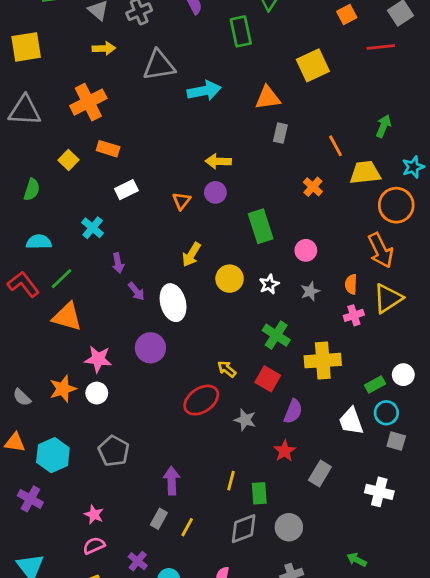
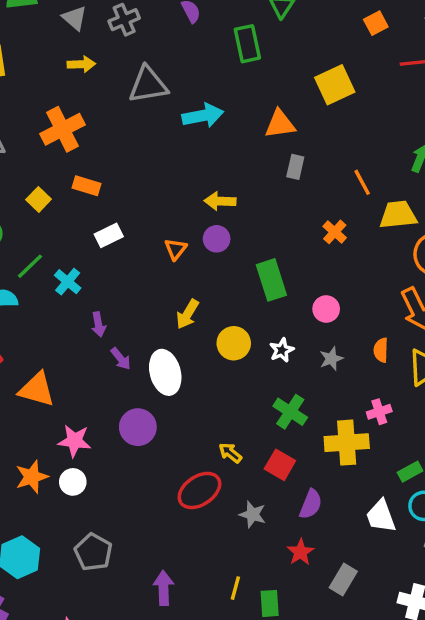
green line: (61, 279) -> (30, 266), moved
pink cross: (354, 315) -> (379, 412), moved

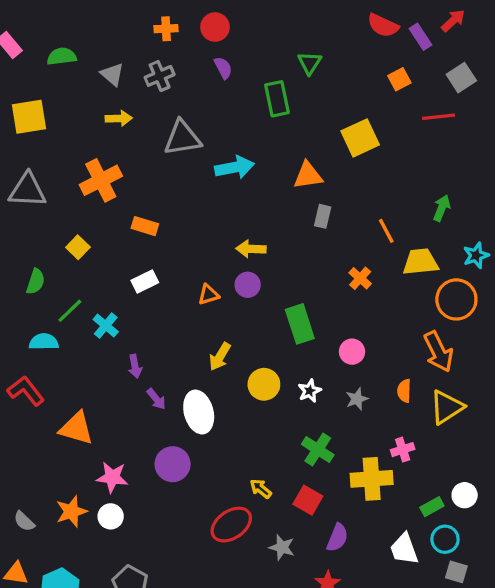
orange rectangle: (86, 186) -> (145, 226), moved
orange triangle: (176, 249) -> (208, 295), turned 35

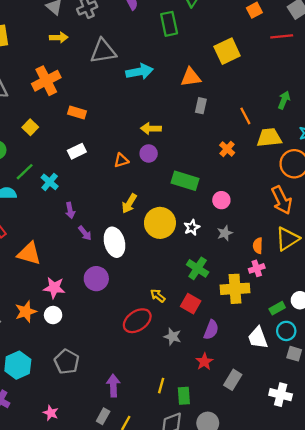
green rectangle: (300, 324) -> (185, 181), turned -55
yellow circle: (264, 384) -> (160, 223), size x1.4
orange semicircle: (404, 391) -> (258, 246), moved

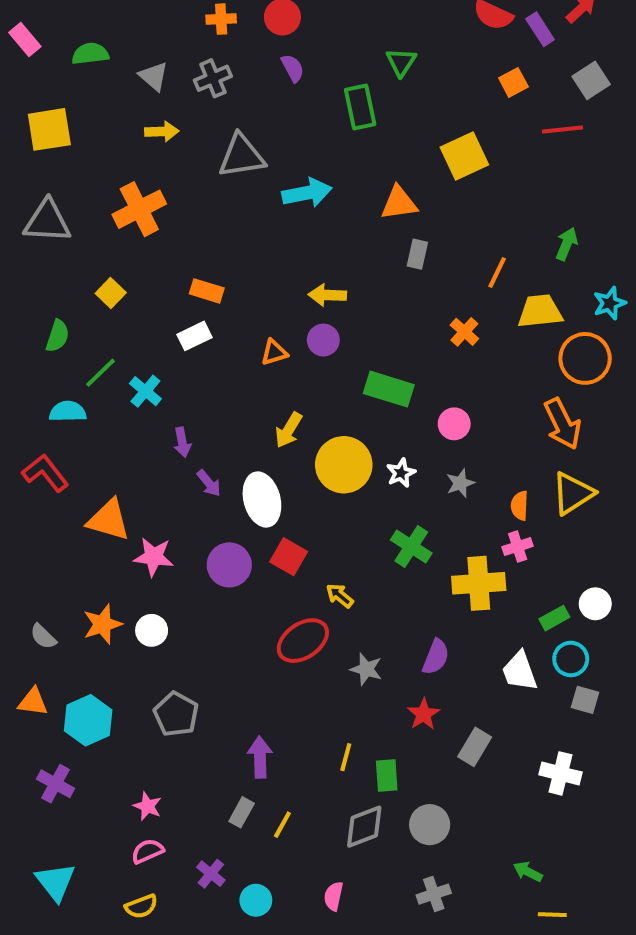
orange rectangle: (77, 113) -> (207, 291), moved
orange line: (245, 116) -> (497, 273), turned 54
pink star: (54, 288) -> (154, 557), moved
red square: (191, 304) -> (289, 557), moved

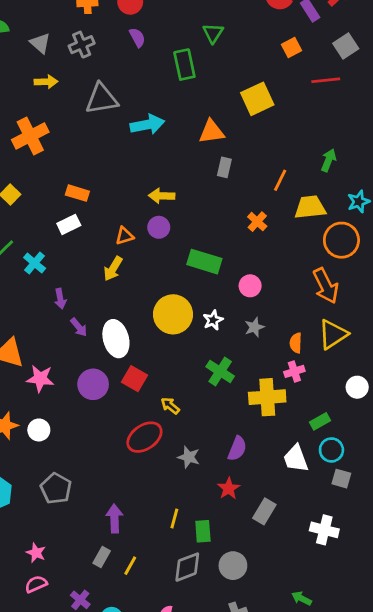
yellow arrow: (289, 430) -> (113, 269), moved
white circle: (595, 604) -> (357, 387), moved

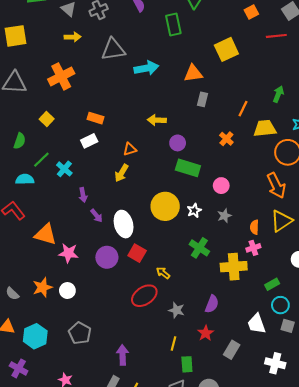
purple circle: (159, 227) -> (178, 143), moved
white trapezoid: (296, 459) -> (257, 324), moved
yellow line: (174, 518) -> (173, 344), moved

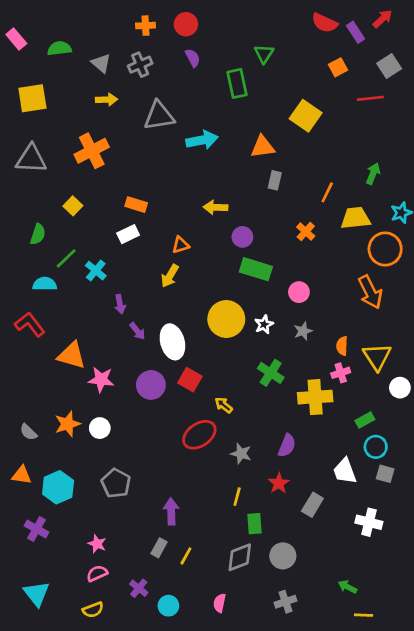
yellow square: (226, 49) -> (306, 116), turned -30
yellow triangle: (281, 221) -> (377, 357), moved, turned -30

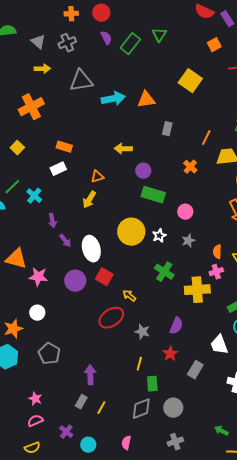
green rectangle: (237, 83) -> (130, 44), moved, turned 50
orange triangle: (263, 147) -> (146, 100), moved
orange star: (67, 424) -> (13, 329), moved

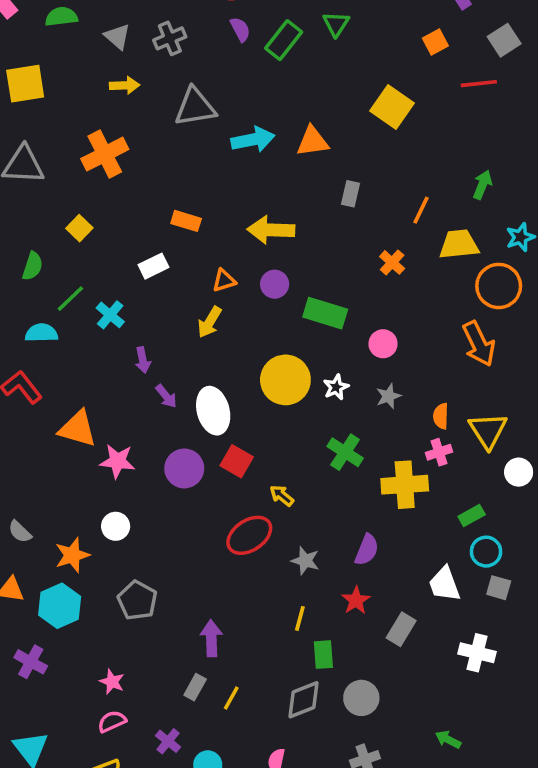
orange rectangle: (64, 147) -> (186, 221), moved
yellow arrow: (123, 149) -> (271, 230), size x1.4
purple circle: (143, 171) -> (275, 284), moved

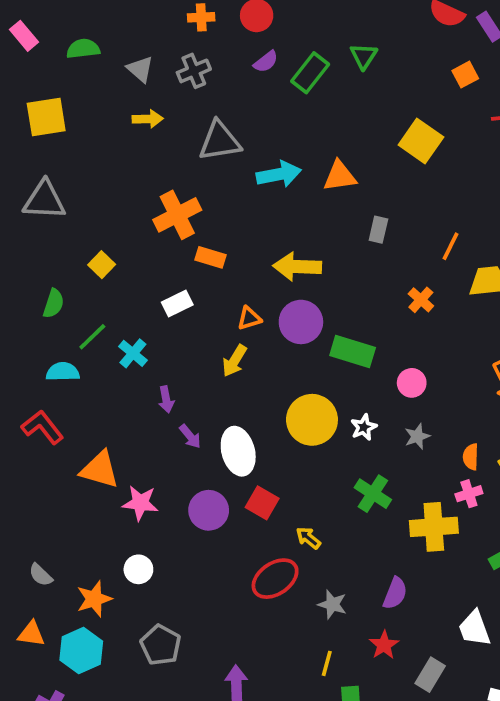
purple semicircle: (240, 29) -> (266, 62), turned 80
orange cross: (105, 154) -> (177, 215), moved
purple circle: (275, 284) -> (301, 322), size x1.5

